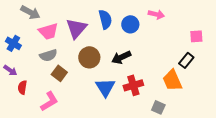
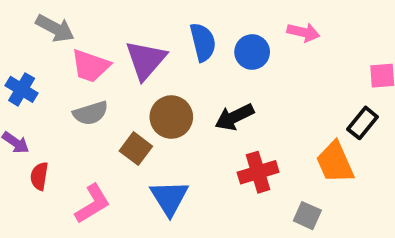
pink trapezoid: (48, 31) -> (91, 66), turned 35
brown square: (59, 73) -> (136, 149), moved
blue triangle: (105, 87) -> (169, 198), moved

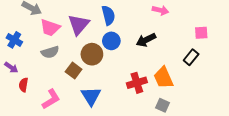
blue circle: (252, 52) -> (111, 41), moved
black arrow: (234, 117) -> (146, 40), moved
orange trapezoid: (335, 162) -> (163, 78), moved

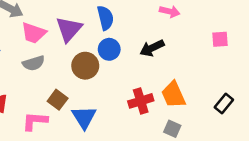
black rectangle: (191, 57) -> (224, 103), moved
brown square: (74, 71) -> (58, 100), moved
pink L-shape: (51, 99) -> (35, 121), turned -145

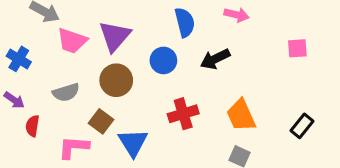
blue semicircle: (105, 18) -> (185, 22), moved
gray semicircle: (34, 63) -> (66, 92), moved
brown circle: (85, 66) -> (116, 80), moved
red cross: (141, 101) -> (183, 114), moved

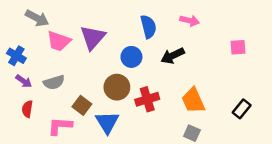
brown circle: (116, 80) -> (117, 87), moved
purple arrow: (14, 100) -> (24, 81), moved

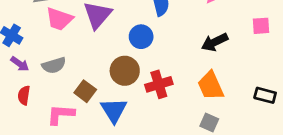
black arrow: (173, 56) -> (215, 42), moved
black rectangle: (242, 109) -> (265, 95), turned 66

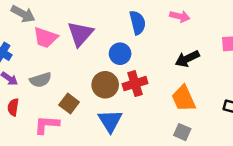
red cross: (159, 84) -> (135, 84), moved
blue triangle: (114, 110) -> (110, 121), moved

